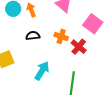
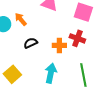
orange cross: (61, 36) -> (59, 45), moved

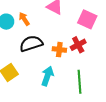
red cross: (77, 38) -> (78, 45), turned 35
black semicircle: (31, 43) -> (31, 44), size x1.6

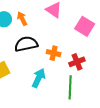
red cross: (78, 45) -> (77, 62), moved

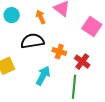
orange arrow: (22, 19) -> (41, 17), moved
red cross: (77, 62) -> (82, 62), turned -35

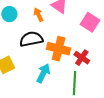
orange cross: (59, 52) -> (59, 49), size x1.6

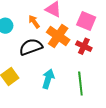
orange cross: (59, 49) -> (58, 36), moved, turned 30
red cross: (82, 58) -> (84, 46), moved

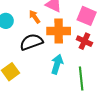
orange cross: (58, 36) -> (59, 31), turned -35
cyan arrow: (48, 79) -> (57, 64), moved

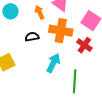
black semicircle: (31, 42) -> (32, 37), size x0.6

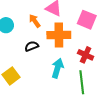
red cross: (84, 45) -> (86, 55), moved

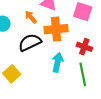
black semicircle: (32, 46) -> (30, 42), size x1.6

